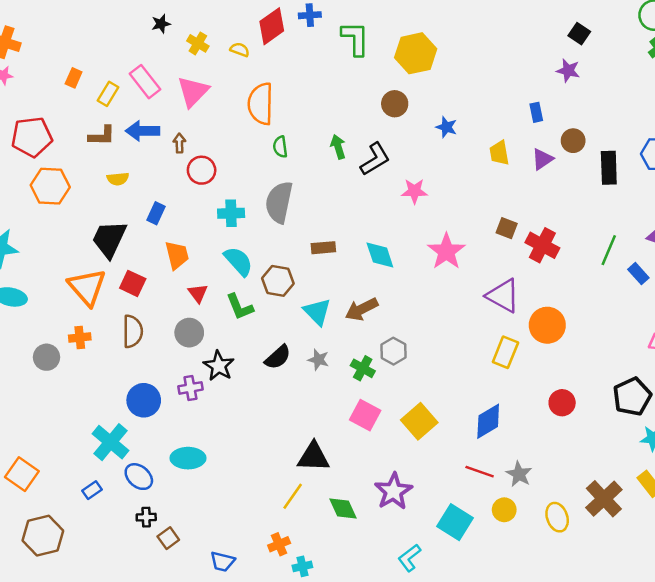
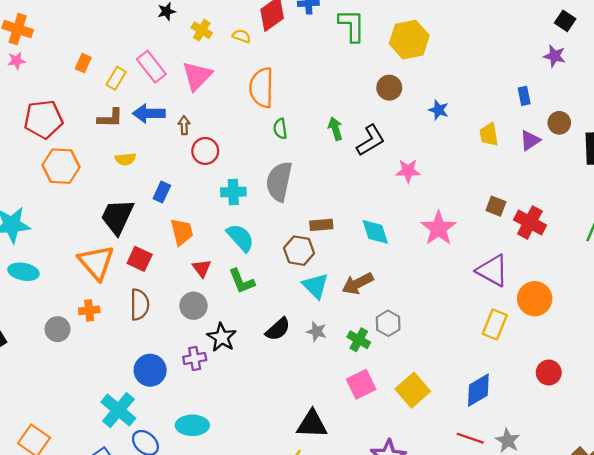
brown hexagon: (278, 281) -> (299, 251), moved
pink square: (365, 415) -> (361, 384), turned 36

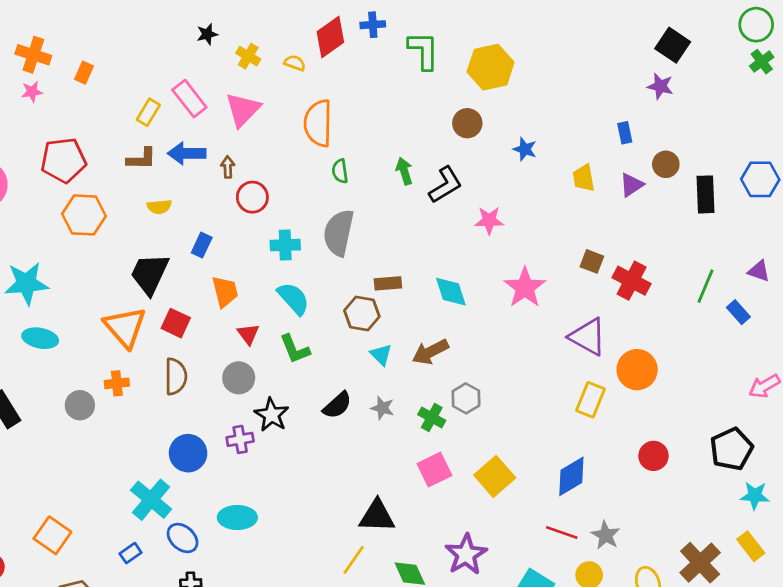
black square: (565, 21) -> (673, 45), size x1.4
orange rectangle: (83, 63) -> (84, 73), moved
cyan triangle: (315, 286) -> (381, 355), size x0.7

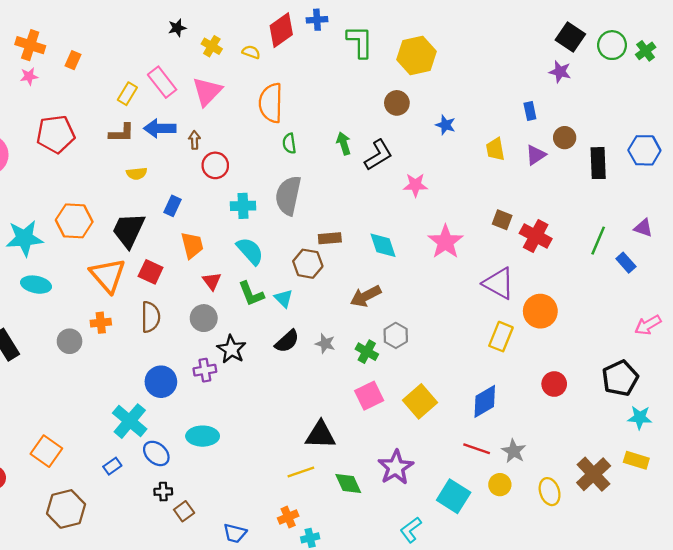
green circle: (756, 25) -> (612, 45), moved
orange hexagon: (84, 215) -> (74, 221), moved
cyan triangle: (381, 355) -> (284, 298), moved
yellow rectangle: (751, 546) -> (636, 460), turned -35
yellow line: (354, 560) -> (301, 472), turned 36

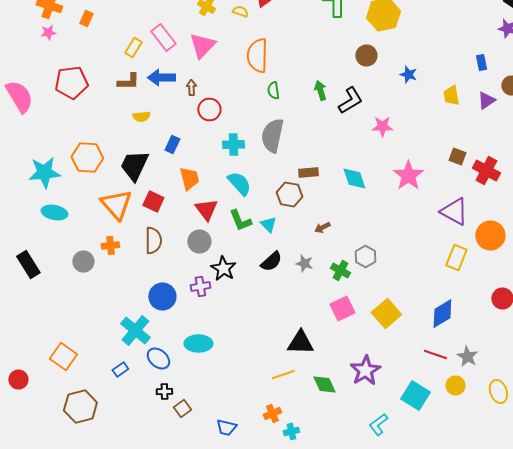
red triangle: (212, 281) -> (206, 210), size x1.4
brown arrow: (366, 296) -> (322, 228), moved, size x0.6

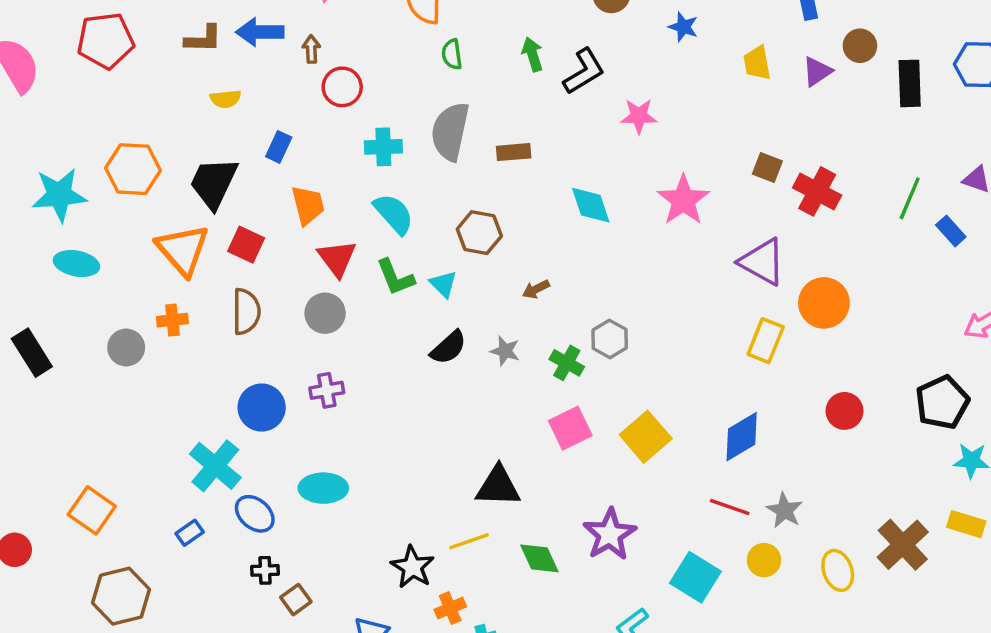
brown rectangle: (308, 172) -> (514, 152), moved
black star: (223, 268) -> (412, 567), moved

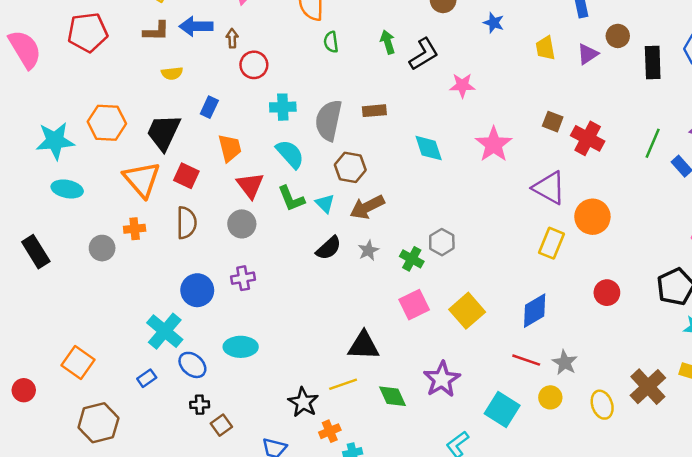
gray semicircle: (450, 131) -> (329, 120), moved
brown arrow: (536, 289) -> (367, 207), moved, size x1.8
gray star: (505, 351) -> (368, 250), turned 30

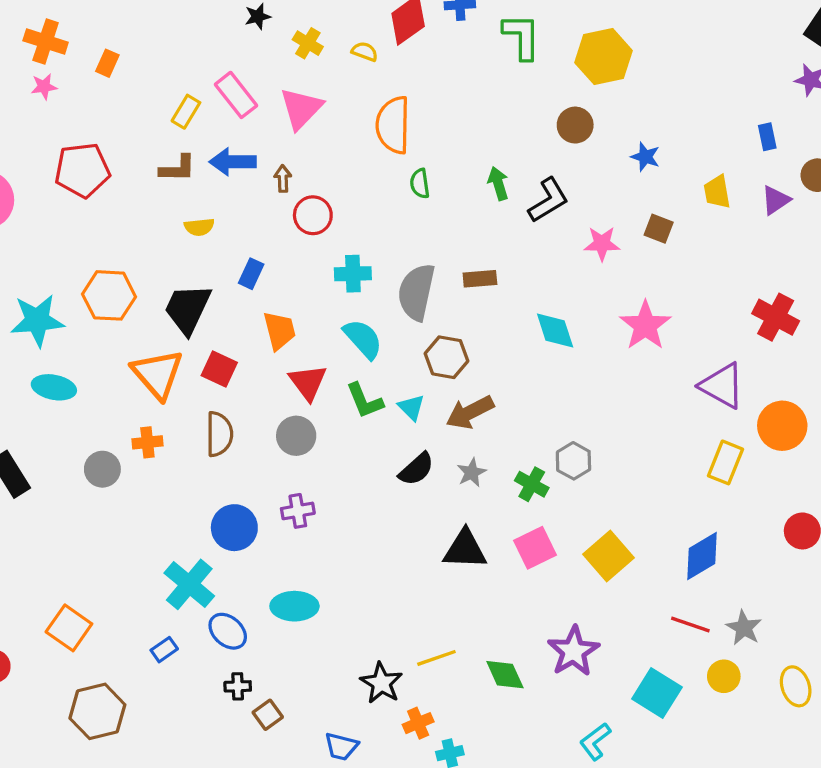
brown square: (553, 122) -> (659, 229), moved
black triangle: (364, 346) -> (465, 549), moved

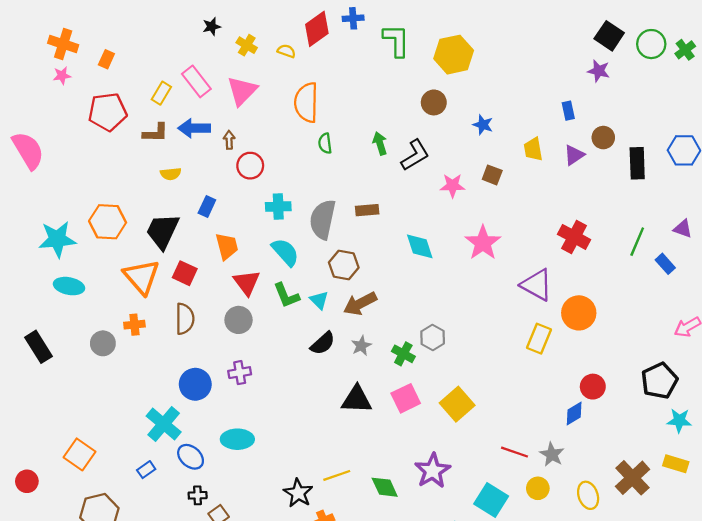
red pentagon: (82, 170) -> (108, 112), moved
blue diamond: (702, 556) -> (574, 413), moved, size x0.7

